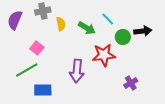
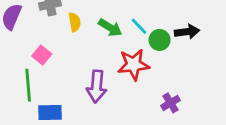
cyan line: (108, 19) -> (139, 26), moved
green line: (27, 70) -> (28, 85), turned -65

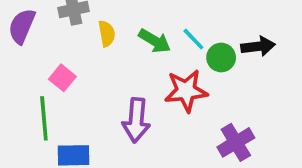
purple cross: (170, 103) -> (236, 142), size x1.4

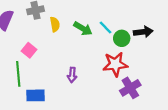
red star: (186, 91) -> (115, 64), moved
purple arrow: (136, 120) -> (72, 75), size x0.6

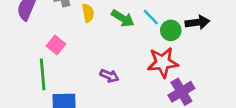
purple arrow: (72, 75) -> (109, 76), turned -72

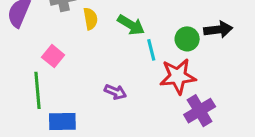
cyan line: (151, 17) -> (151, 50), moved, turned 30

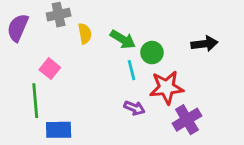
green circle: (187, 39) -> (152, 53), moved
cyan line: (151, 50) -> (132, 70), moved
purple arrow: (115, 92) -> (134, 108), moved

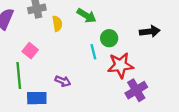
green arrow: (123, 39) -> (87, 16), moved
purple arrow: (134, 108) -> (63, 81), moved

